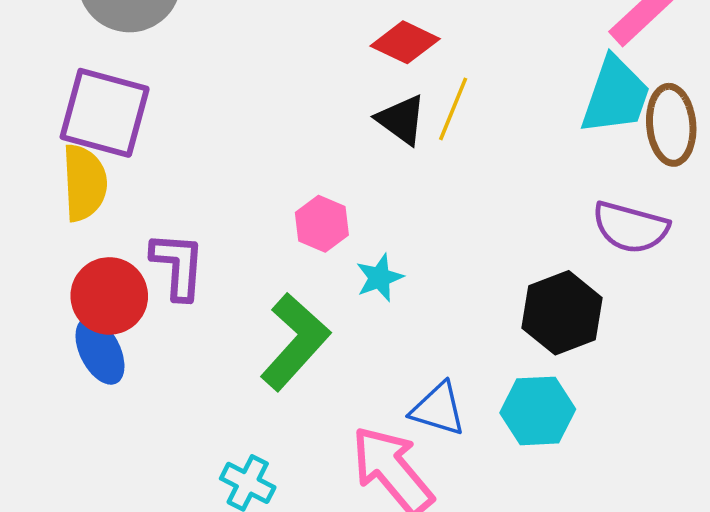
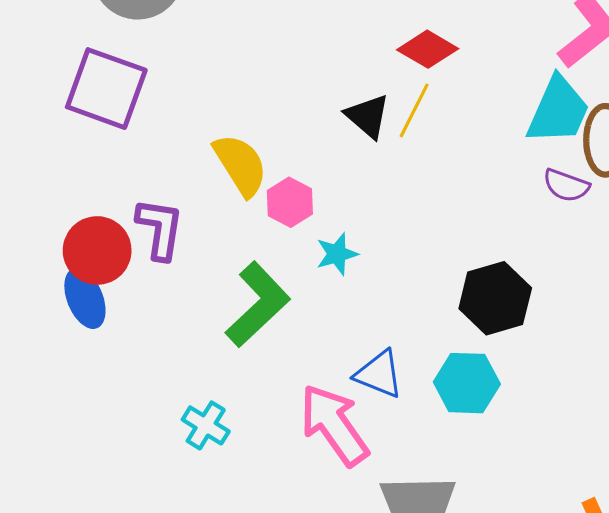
red diamond: (405, 42) -> (428, 49), moved
yellow semicircle: (84, 183) -> (240, 165), moved, turned -34
purple semicircle: (630, 227) -> (566, 185), moved, size x0.7

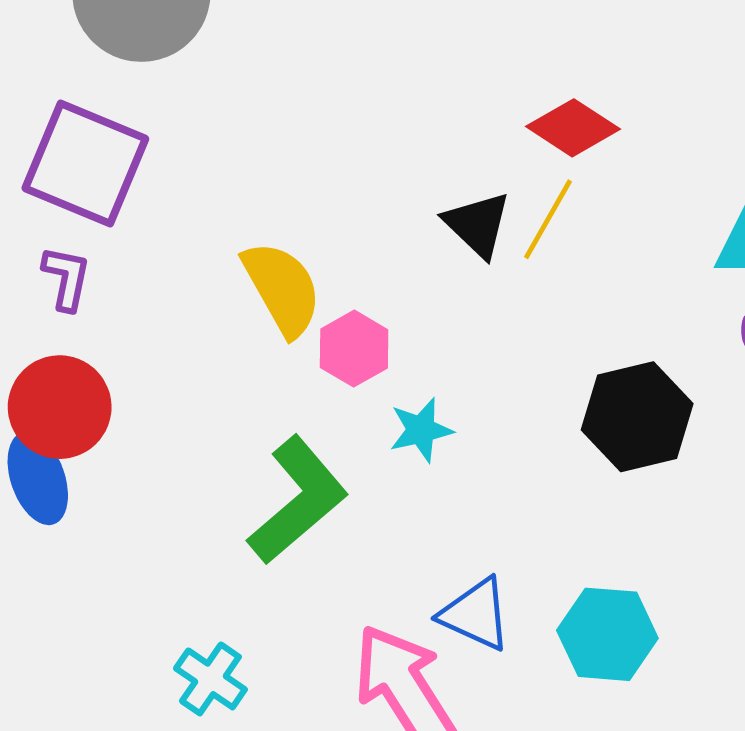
purple L-shape: (160, 229) -> (66, 278), moved, size x0.7
black hexagon: (495, 298) -> (637, 417), moved

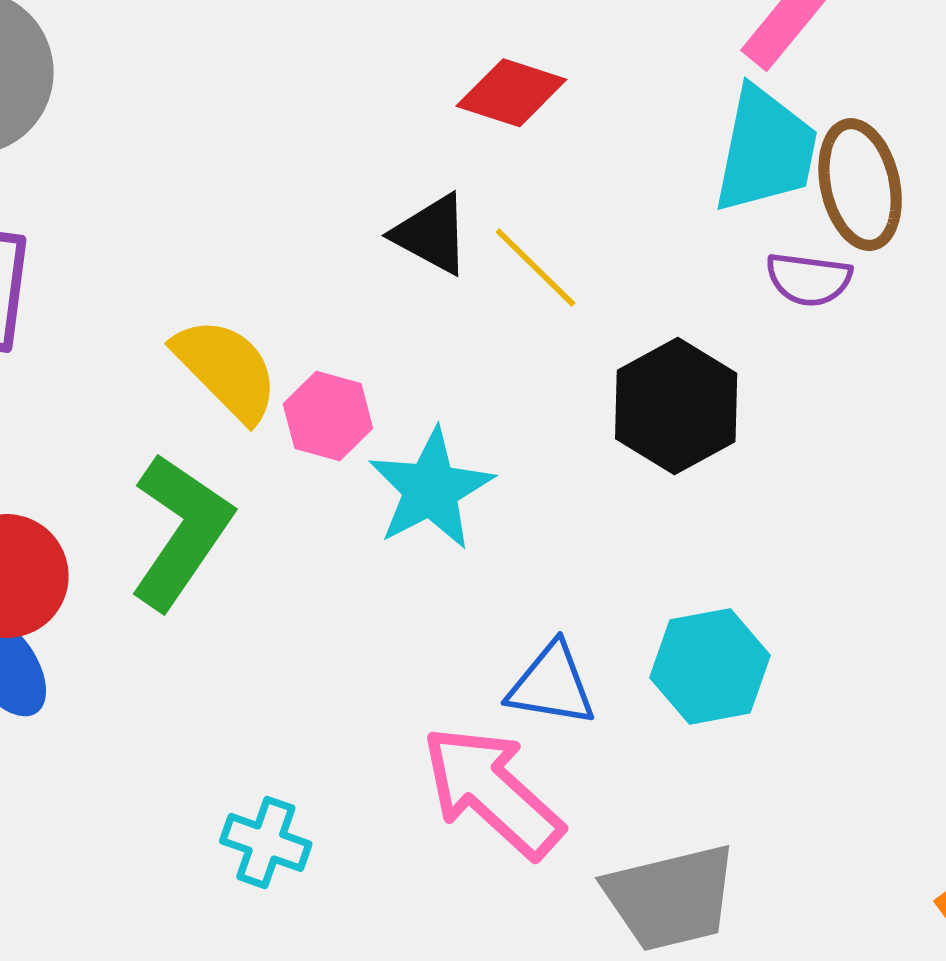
yellow line: (548, 219) -> (535, 267), moved, turned -60
cyan star: (421, 430) -> (431, 489), size x1.6
green L-shape: (298, 500) -> (181, 531), moved

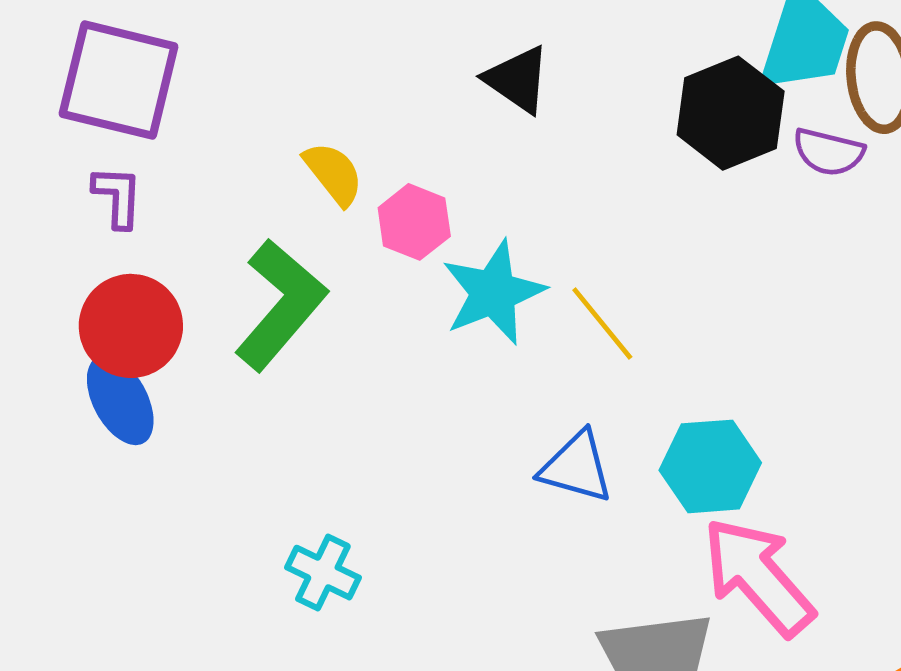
yellow line: (535, 267) -> (602, 323), moved
yellow semicircle: (226, 369) -> (333, 174), size x0.7
black hexagon: (676, 406) -> (731, 113), moved
pink arrow: (492, 792) -> (758, 577), moved

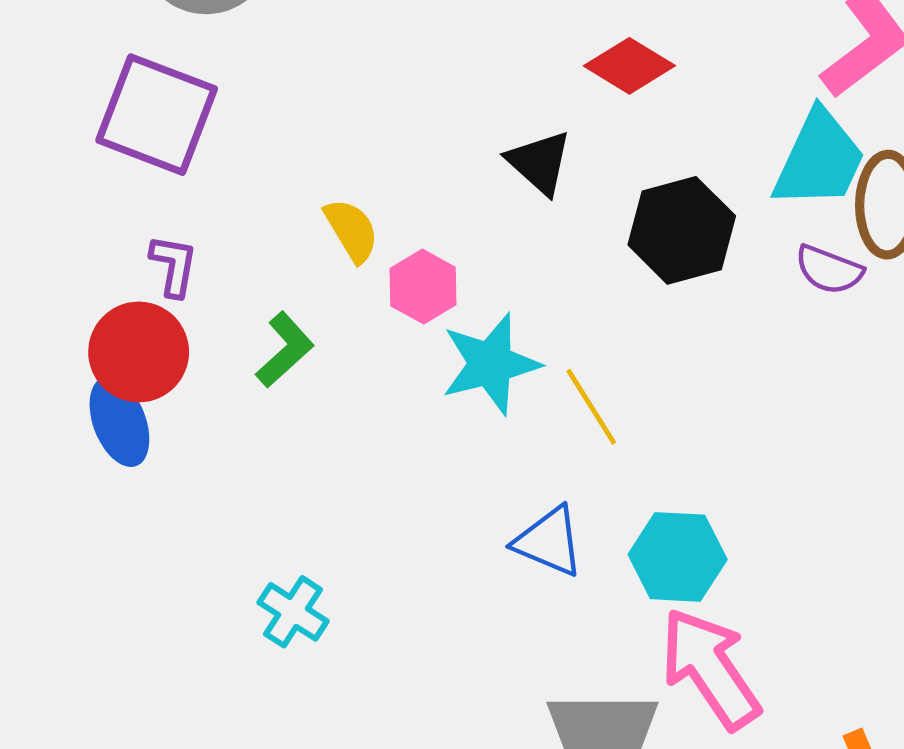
black hexagon: (731, 113) -> (682, 230), moved
purple L-shape: (118, 197) -> (174, 266), moved
green L-shape: (281, 305) -> (285, 350), size x0.6

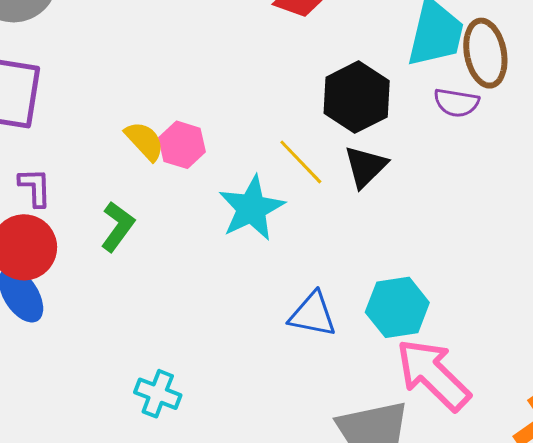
black triangle: (539, 162) -> (365, 167), moved, turned 45
pink hexagon: (423, 287) -> (182, 145), moved
yellow line: (591, 407) -> (301, 162), moved

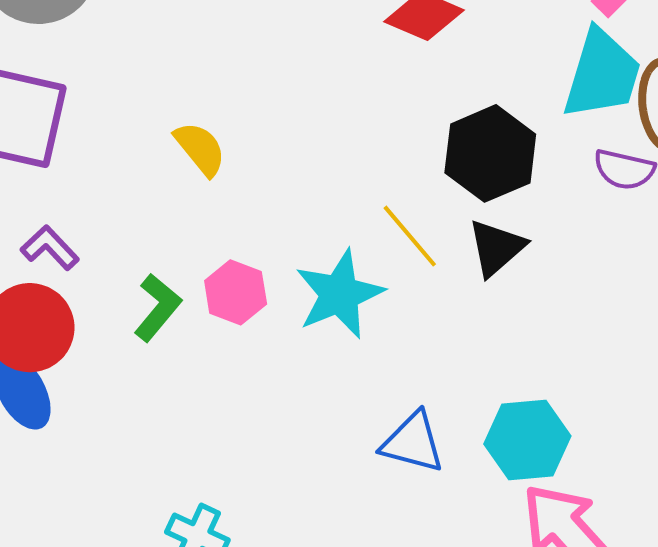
yellow semicircle: (145, 141) -> (200, 149), moved
pink hexagon: (182, 145) -> (236, 292), moved
purple L-shape: (35, 187) -> (50, 248), turned -45

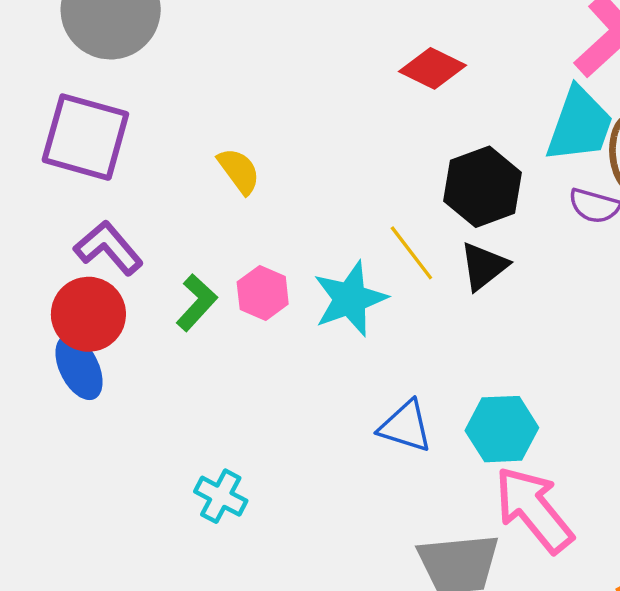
purple L-shape: (50, 248) -> (108, 248), size x1.4

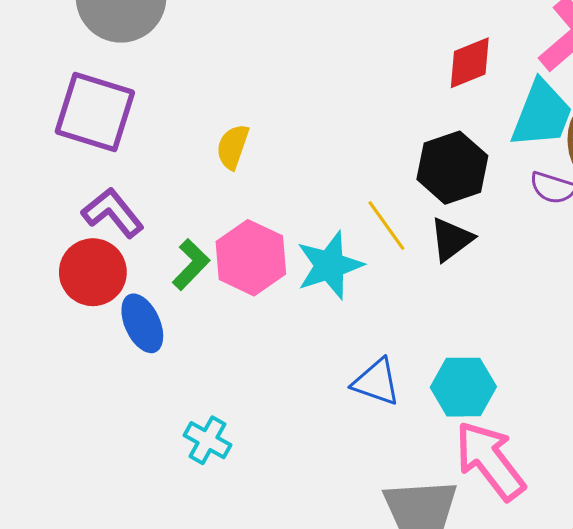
red diamond: (433, 68) -> (470, 63), moved, turned -50
yellow semicircle: (239, 171) -> (233, 147), turned -126
pink hexagon: (263, 293) -> (251, 258), size x1.5
blue ellipse: (79, 367) -> (142, 323), moved

